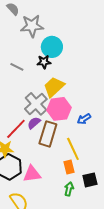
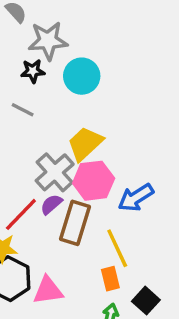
black star: (44, 62) -> (33, 71), moved
blue arrow: (84, 119) -> (136, 198), size x1.5
black square: (90, 180) -> (146, 301), turned -35

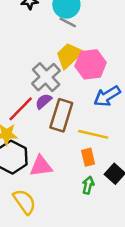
gray line: (23, 110) -> (68, 22), moved
pink hexagon: (94, 181) -> (91, 64), moved
yellow line: (117, 248) -> (93, 134), turned -52

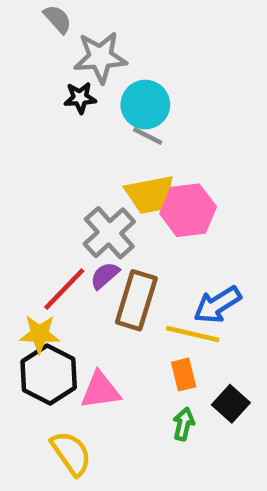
yellow trapezoid: (69, 55) -> (150, 195), turned -148
blue arrow: (107, 96) -> (217, 305), moved

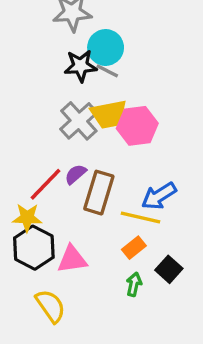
black star: (80, 98) -> (81, 66), moved, size x1.4
gray cross: (109, 233) -> (79, 121), moved
orange rectangle: (184, 375) -> (134, 248), turned 65

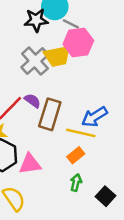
gray line: (107, 71) -> (71, 24), moved
pink hexagon: (137, 126) -> (78, 42), moved
purple semicircle: (76, 174) -> (32, 101), turned 77
black square: (169, 269) -> (106, 196), moved

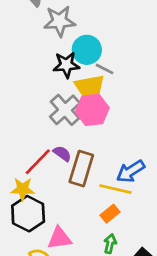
pink hexagon: (78, 42) -> (92, 110), moved
yellow trapezoid: (57, 56) -> (90, 87), moved
pink triangle: (30, 164) -> (59, 238), moved

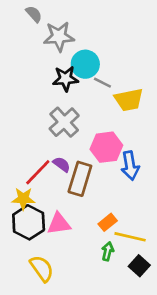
yellow trapezoid: (90, 87) -> (129, 100), moved
pink hexagon: (92, 110) -> (106, 147), moved
blue arrow: (130, 171) -> (130, 166), moved, turned -68
yellow line: (115, 189) -> (130, 237), moved
pink triangle: (59, 238) -> (59, 224), moved

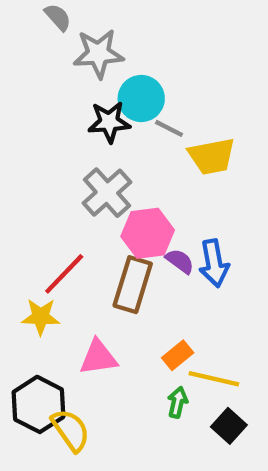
pink hexagon: (106, 147) -> (148, 233), moved
purple semicircle: (62, 164) -> (180, 261), moved
black hexagon: (29, 222) -> (39, 404), moved

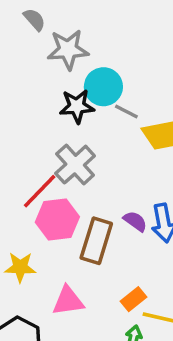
pink hexagon: (148, 233) -> (57, 219), moved
red line: (64, 274) -> (40, 191), moved

